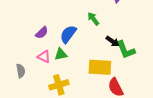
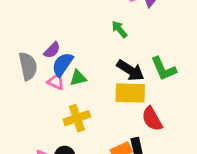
blue semicircle: (68, 34) -> (62, 64), moved
black arrow: (113, 41) -> (130, 70), moved, size x1.5
gray semicircle: (21, 71) -> (28, 66), moved, size x1.5

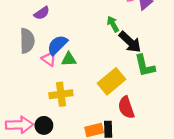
purple semicircle: (52, 50) -> (42, 13), moved
black arrow: (130, 70) -> (130, 42), moved
yellow rectangle: (130, 93) -> (112, 81), turned -52

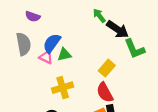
purple semicircle: (42, 13) -> (33, 16), turned 64
yellow rectangle: (112, 81) -> (107, 68), size x0.7
red semicircle: (126, 107) -> (105, 92), moved

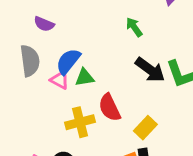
black arrow: (118, 29) -> (150, 70), moved
yellow rectangle: (107, 68) -> (145, 128), moved
red semicircle: (105, 92) -> (110, 108), moved

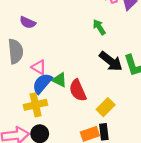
blue semicircle: (68, 61) -> (42, 83), moved
green triangle: (85, 78) -> (59, 80), moved, turned 35
yellow cross: (80, 122) -> (35, 105), moved

